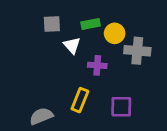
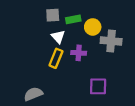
gray square: (52, 24) -> (53, 15), moved
yellow rectangle: (80, 100) -> (56, 58), moved

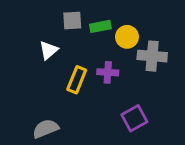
white triangle: (58, 37) -> (49, 50), moved, turned 32
purple square: (98, 86) -> (134, 118), turned -30

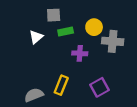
green rectangle: (100, 26) -> (66, 32), moved
yellow rectangle: (77, 80) -> (61, 85), moved

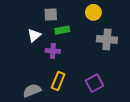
yellow circle: (94, 27) -> (93, 12), moved
purple cross: (80, 53) -> (53, 51), moved

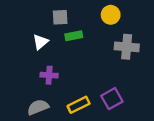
purple cross: (53, 51) -> (49, 75), moved
yellow rectangle: (58, 81) -> (79, 105), moved, turned 42

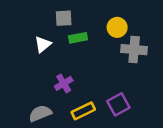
yellow circle: (111, 15) -> (117, 27), moved
purple cross: (49, 75) -> (64, 83), moved, turned -35

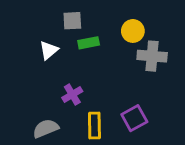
yellow rectangle: (83, 111) -> (94, 126), turned -65

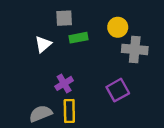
purple square: (134, 118) -> (118, 90), moved
yellow rectangle: (94, 126) -> (69, 111), moved

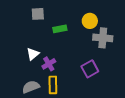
gray square: (64, 18) -> (38, 14), moved
white triangle: (43, 44) -> (33, 54), moved

